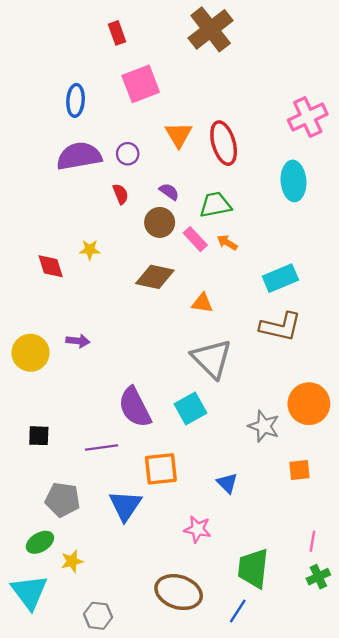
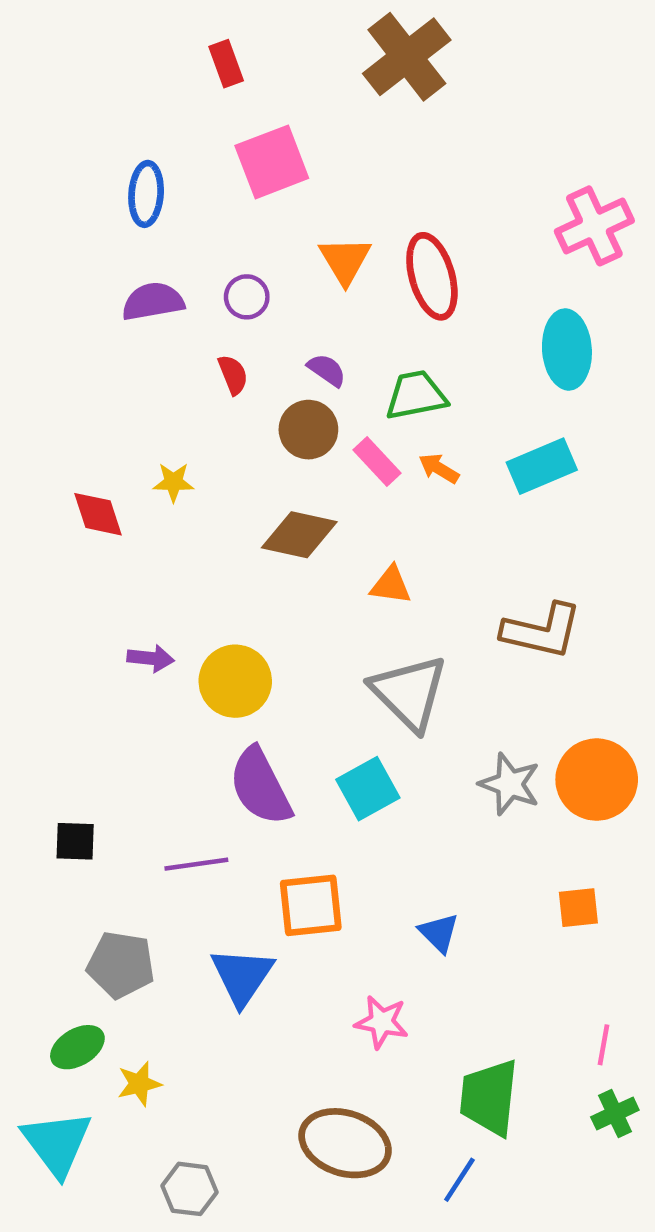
purple semicircle: (79, 156) -> (153, 301), size x0.7
cyan rectangle: (280, 278) -> (542, 466), moved
yellow circle: (31, 353) -> (235, 681), moved
gray star: (264, 426) -> (510, 784), moved

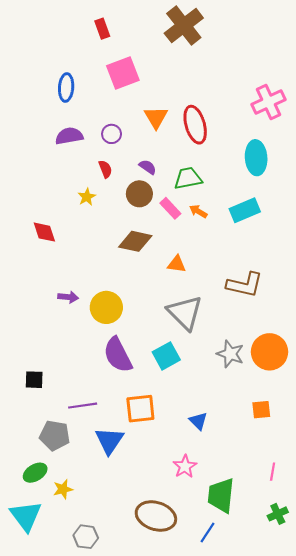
yellow star: (173, 482) -> (87, 197), moved, turned -30
purple line: (196, 864) -> (83, 406), moved
pink star: (382, 1022) -> (185, 466), moved, turned 30
green cross: (615, 1113) -> (278, 514), moved

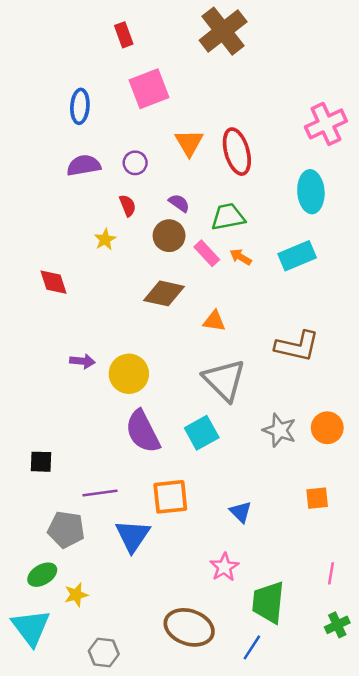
orange circle: (270, 352) -> (327, 428), size x0.7

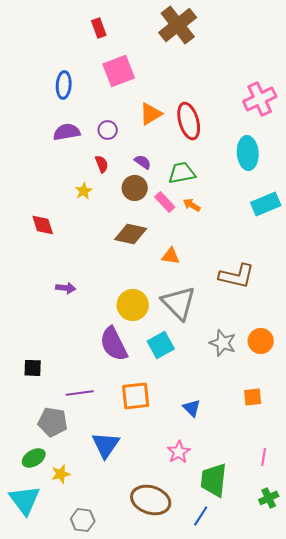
orange triangle: (189, 143) -> (151, 114), turned 30
cyan rectangle: (297, 256) -> (266, 204), moved
yellow circle: (129, 374) -> (133, 305), moved
blue triangle: (133, 536) -> (106, 445), moved

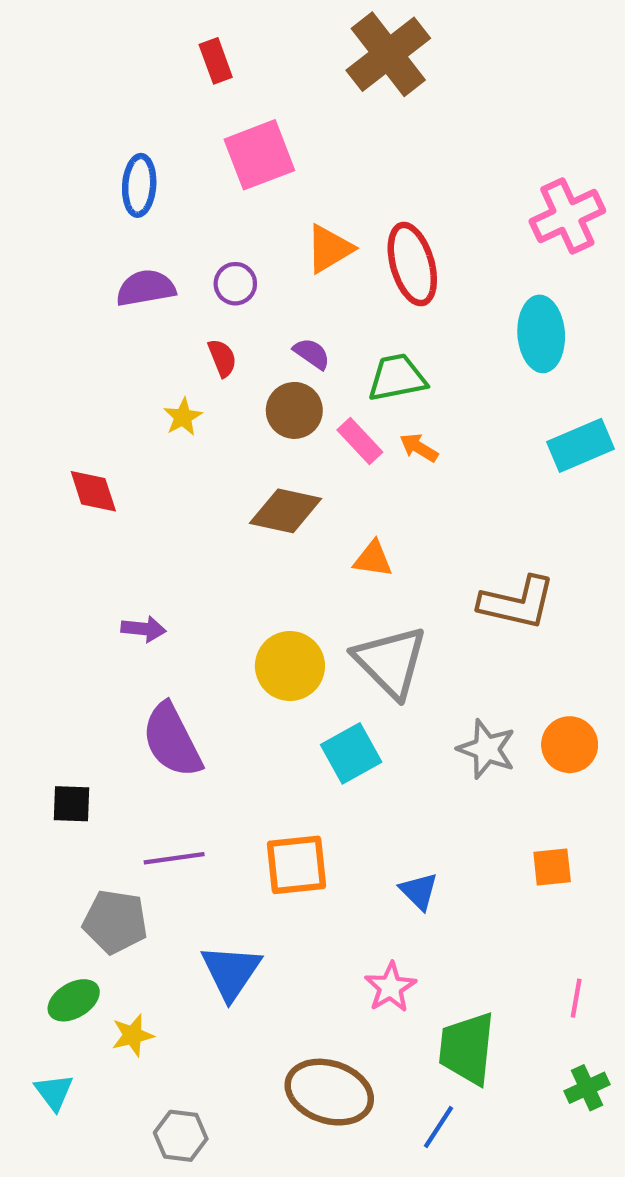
purple semicircle: (114, 344) -> (172, 740), moved
cyan triangle: (25, 500) -> (54, 1092), size x0.6

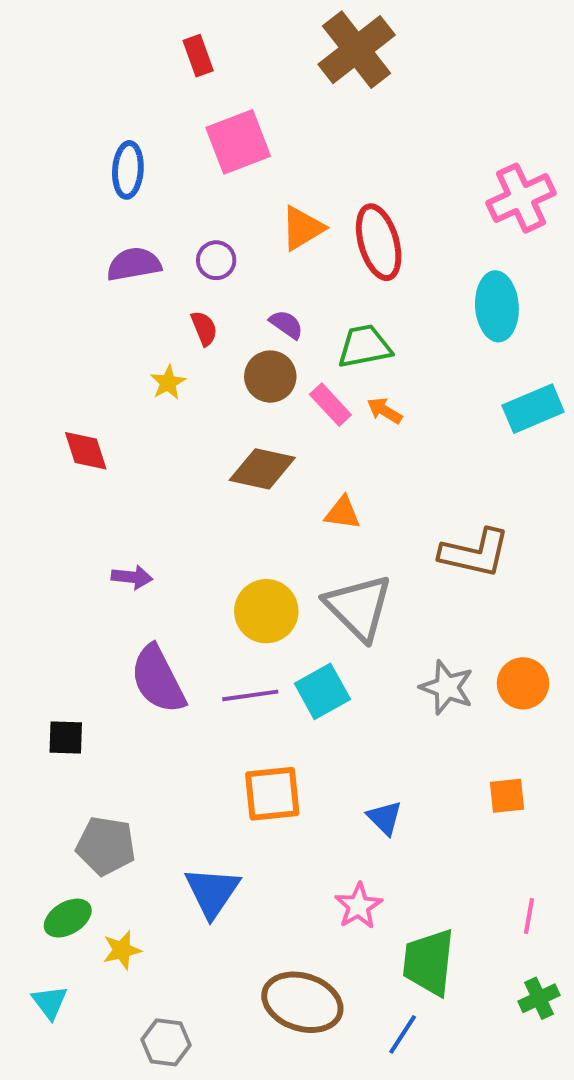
purple line: (174, 858) -> (250, 695), moved

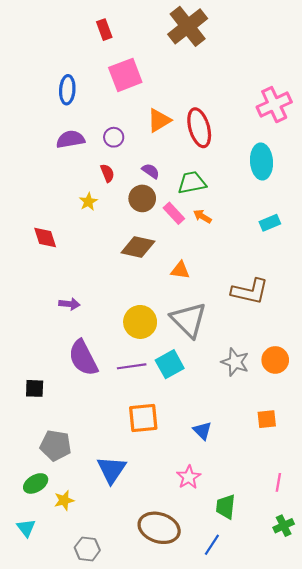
cyan rectangle: (533, 409) -> (270, 223), moved, size x0.7
green trapezoid: (429, 962) -> (226, 507), size x0.7

